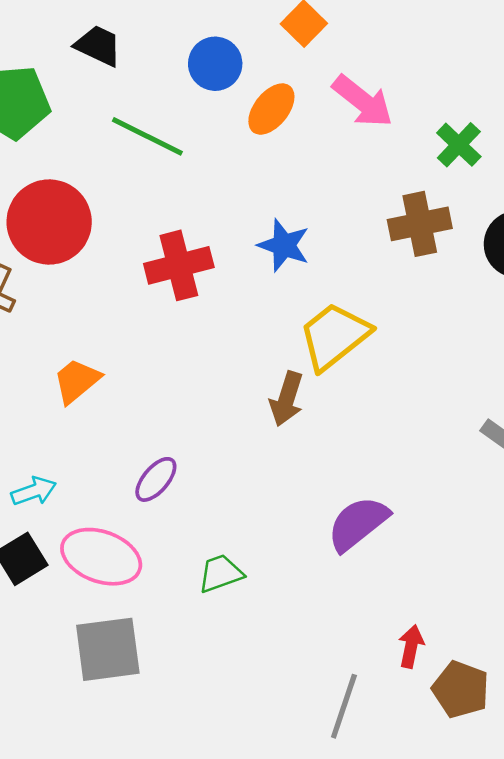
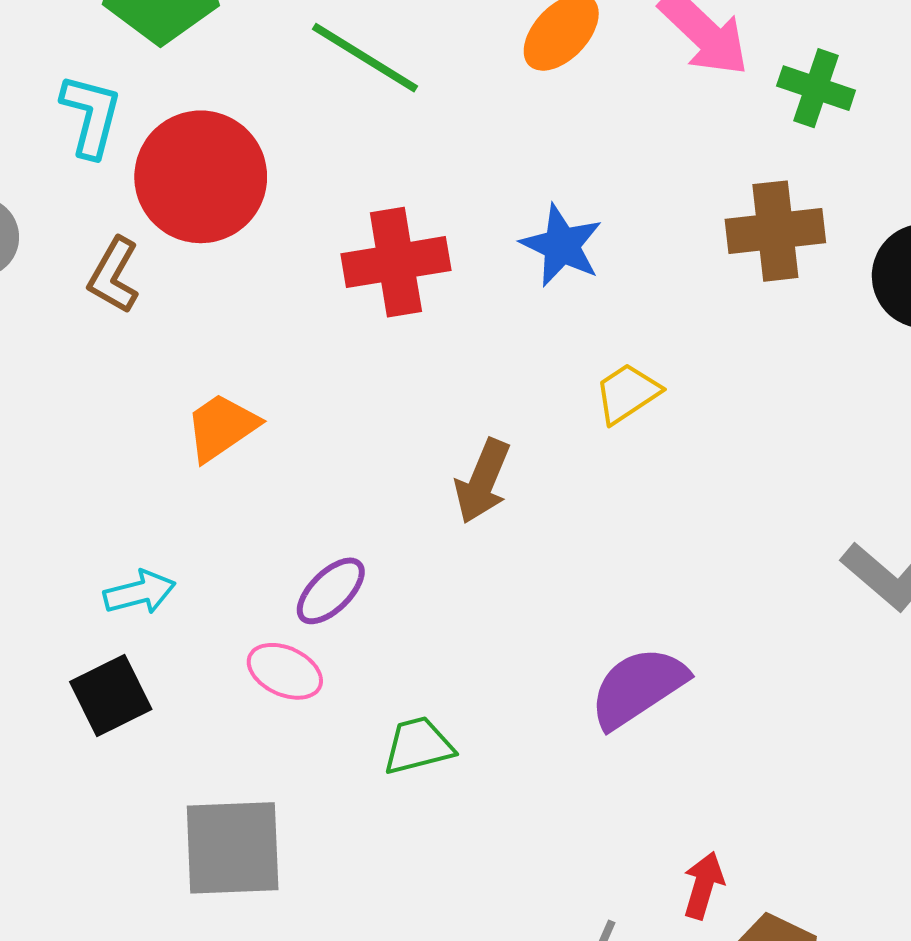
green cross: (459, 145) -> (816, 88), moved, turned -30
yellow trapezoid: (334, 336) -> (627, 393), size x0.6
brown arrow: (287, 399) -> (483, 481), moved
pink ellipse: (101, 557) -> (285, 671), moved, size x0.6

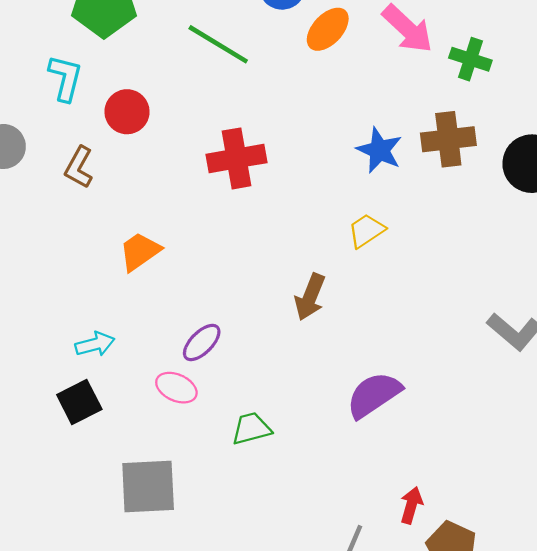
red circle: (201, 177) -> (127, 112), size x0.6
blue star: (562, 245) -> (379, 150), moved
brown arrow: (483, 481) -> (310, 297), moved

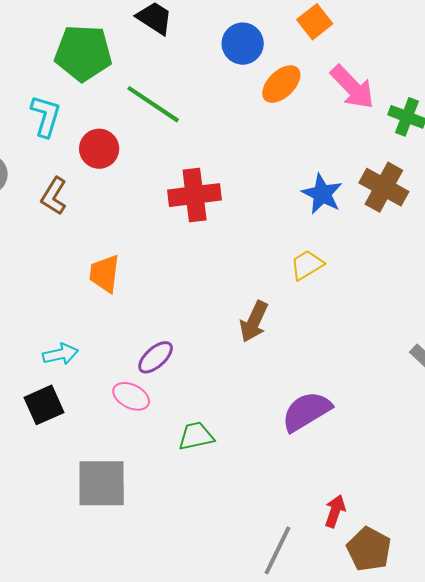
green line: (218, 44) -> (153, 104), moved
brown cross: (448, 139) -> (384, 187), turned 33
orange trapezoid: (140, 251) -> (104, 274), turned -51

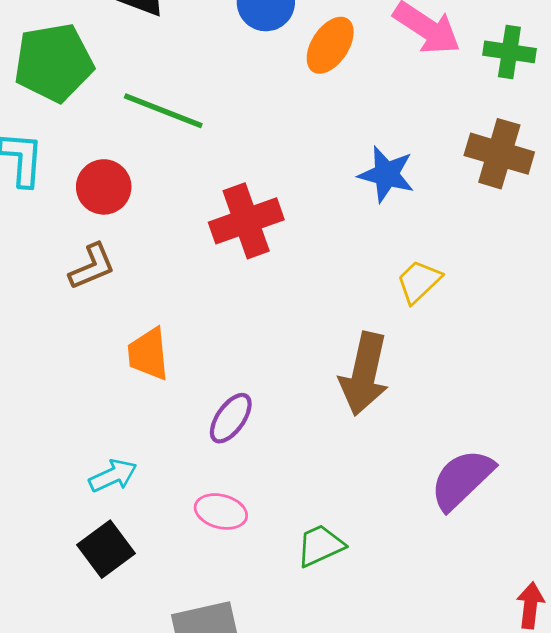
blue star: (322, 194) -> (386, 174), moved
brown L-shape: (54, 196) -> (92, 267), moved, turned -132
brown arrow: (254, 322) -> (364, 374), size x1.4
purple ellipse: (156, 357) -> (231, 418), moved

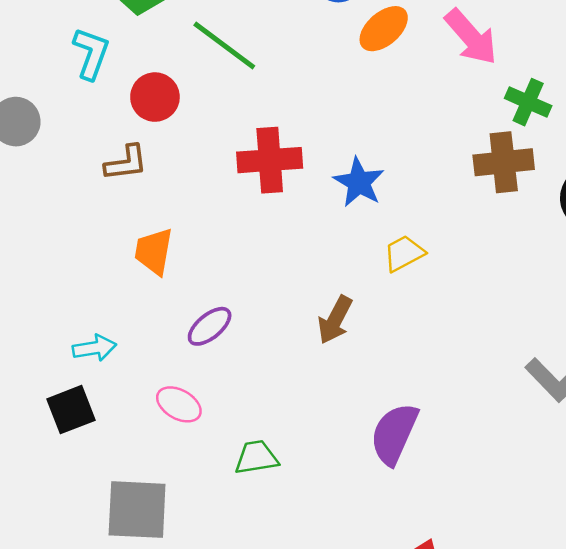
green cross: (509, 52) -> (528, 102), moved
brown cross: (499, 154) -> (504, 162), turned -38
blue star: (386, 174) -> (359, 182), moved
brown arrow: (364, 374) -> (335, 320), size x0.7
purple semicircle: (462, 479) -> (394, 434), turned -38

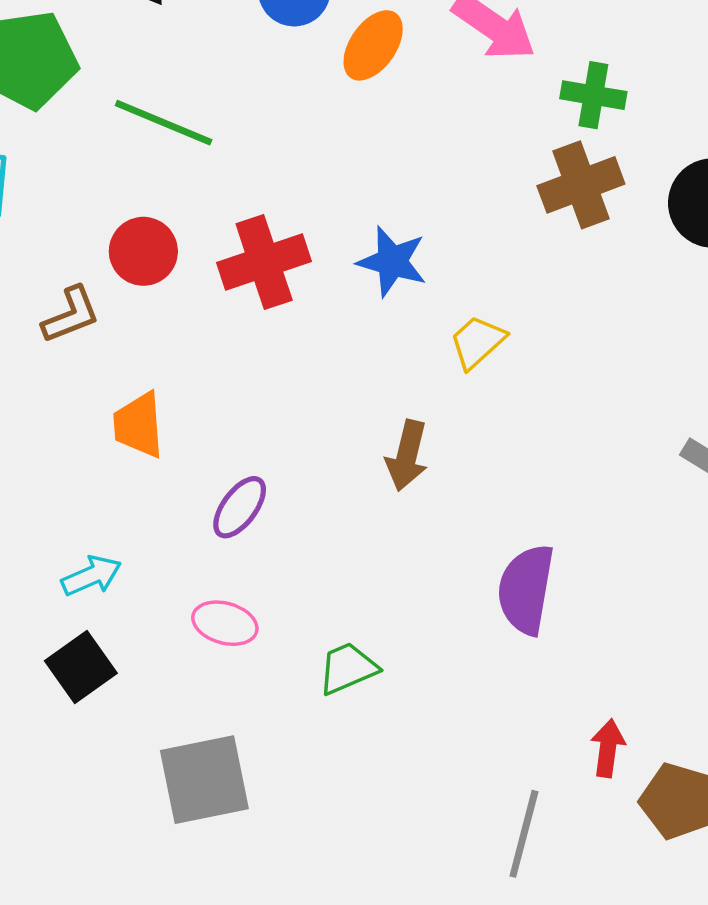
red circle: (155, 97) -> (143, 251), moved

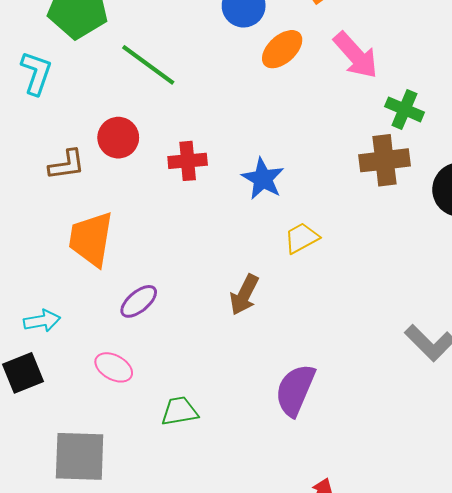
red cross: (264, 262) -> (188, 161), size x0.7
orange trapezoid: (139, 425) -> (91, 239), size x1.4

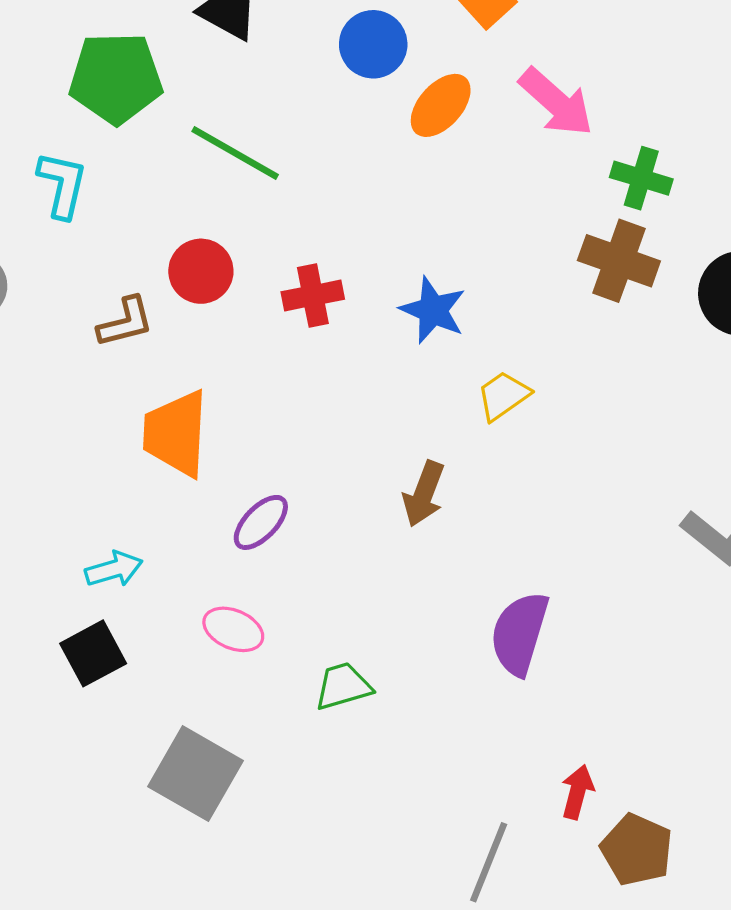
brown cross: (385, 160) -> (619, 261), turned 33
gray square: (80, 456) -> (196, 774), turned 34

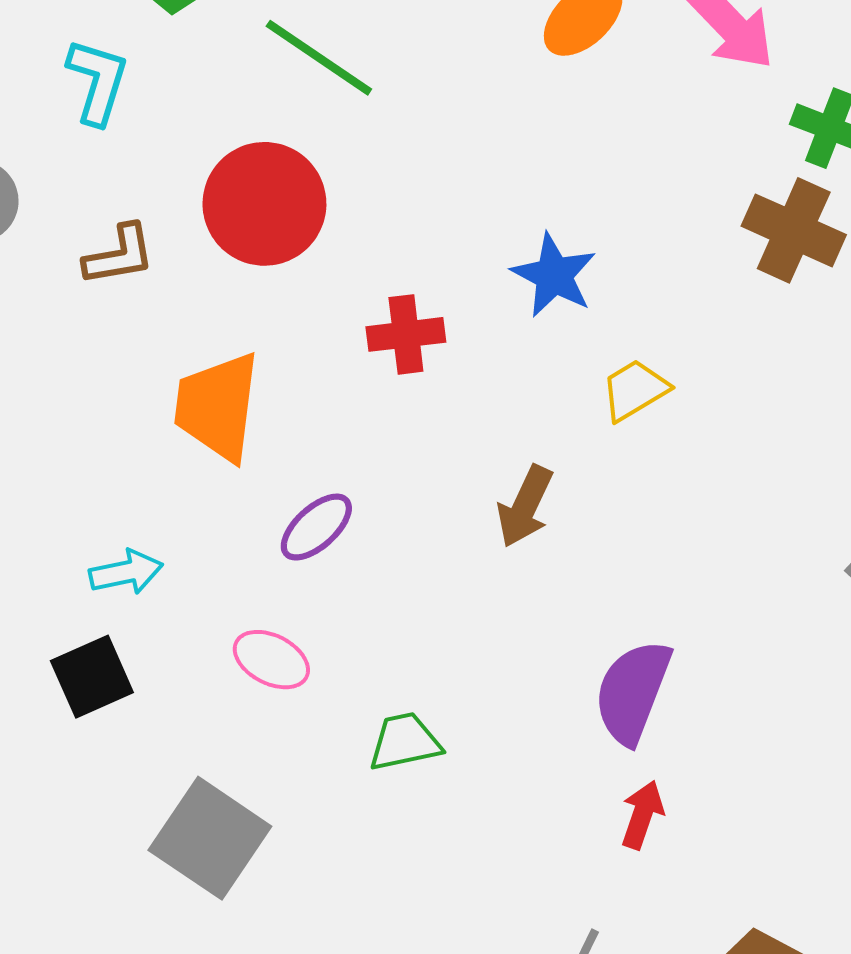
red circle: (201, 271) -> (264, 204), size x1.5
red cross: (313, 296) -> (406, 334), moved
brown L-shape: (125, 322) -> (119, 255), moved
red arrow: (577, 792) -> (642, 815), moved

